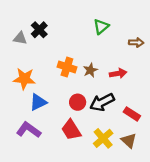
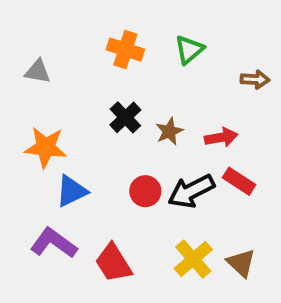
black cross: (39, 30) -> (125, 117), moved
orange cross: (67, 67) -> (125, 50), moved
red rectangle: (132, 114) -> (239, 181), moved
red trapezoid: (71, 130) -> (113, 263), moved

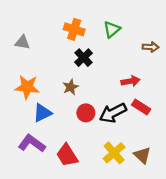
black cross: (125, 117) -> (83, 58), moved
brown star: (169, 131) -> (71, 87), moved

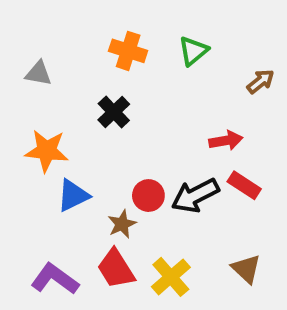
brown arrow: (151, 47) -> (260, 81), turned -42
black cross: (83, 58) -> (114, 112), moved
brown star: (71, 87) -> (122, 224), moved
purple L-shape: (32, 143) -> (55, 279), moved
yellow cross: (114, 153) -> (171, 277), moved

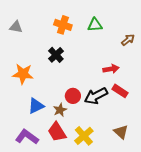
green triangle: (193, 51) -> (95, 25), turned 35
gray triangle: (38, 73) -> (16, 27), moved
blue triangle: (73, 196) -> (36, 106), moved

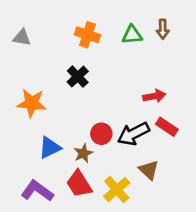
brown arrow: (128, 40) -> (163, 29), moved, turned 128
brown triangle: (121, 132) -> (149, 170), moved

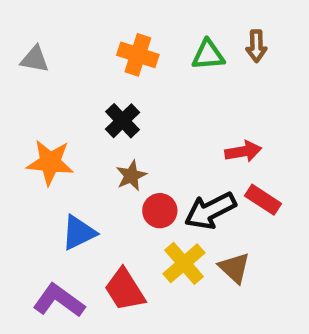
brown star: (83, 153) -> (131, 176), moved
yellow cross: (117, 189) -> (184, 263), moved

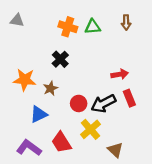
green triangle: (208, 55) -> (93, 27), moved
gray triangle: (35, 59) -> (17, 20), moved
brown star: (131, 176) -> (51, 88), moved
red rectangle: (263, 200) -> (129, 98), turned 35
brown triangle: (234, 268) -> (115, 150), moved

